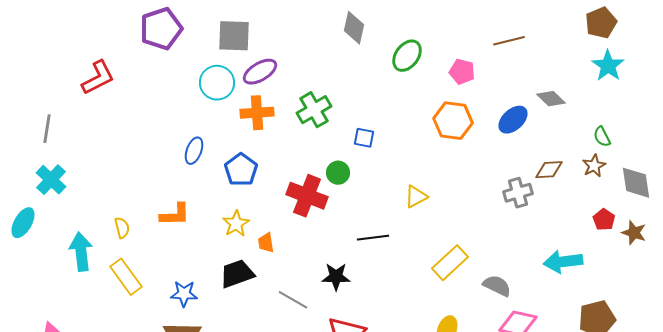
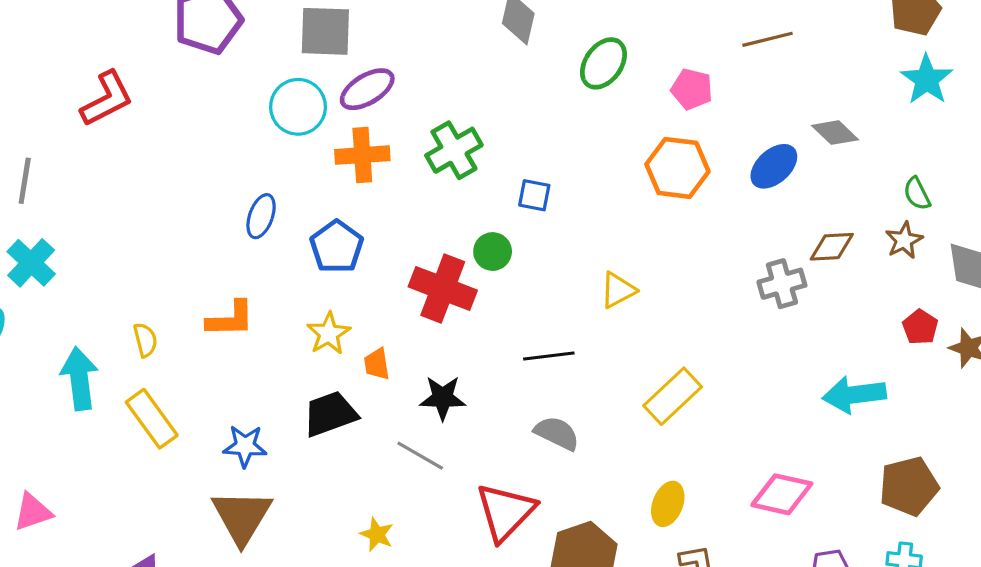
black star: (336, 277) -> (443, 398), moved
gray semicircle: (497, 286) -> (557, 433), moved

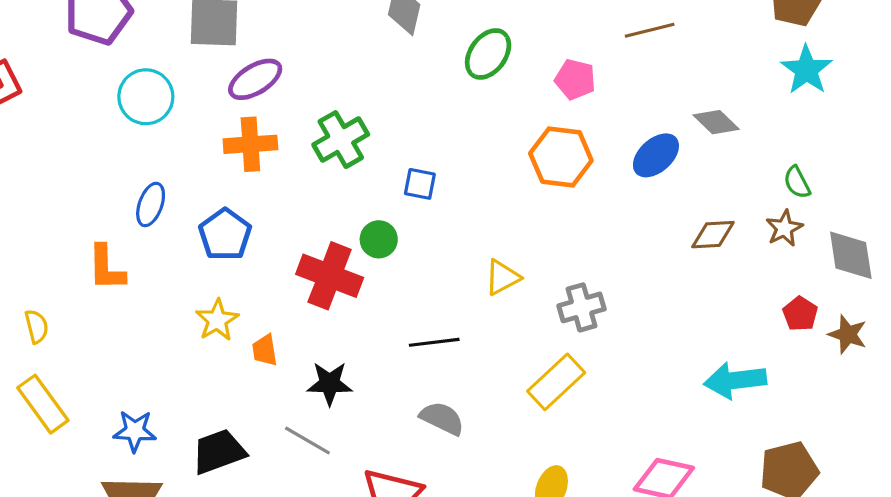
cyan circle: (298, 107) -> (146, 97), moved
gray cross: (782, 284) -> (582, 307), moved
orange L-shape: (231, 319) -> (106, 268), moved, turned 90
black trapezoid: (330, 414) -> (219, 452), moved

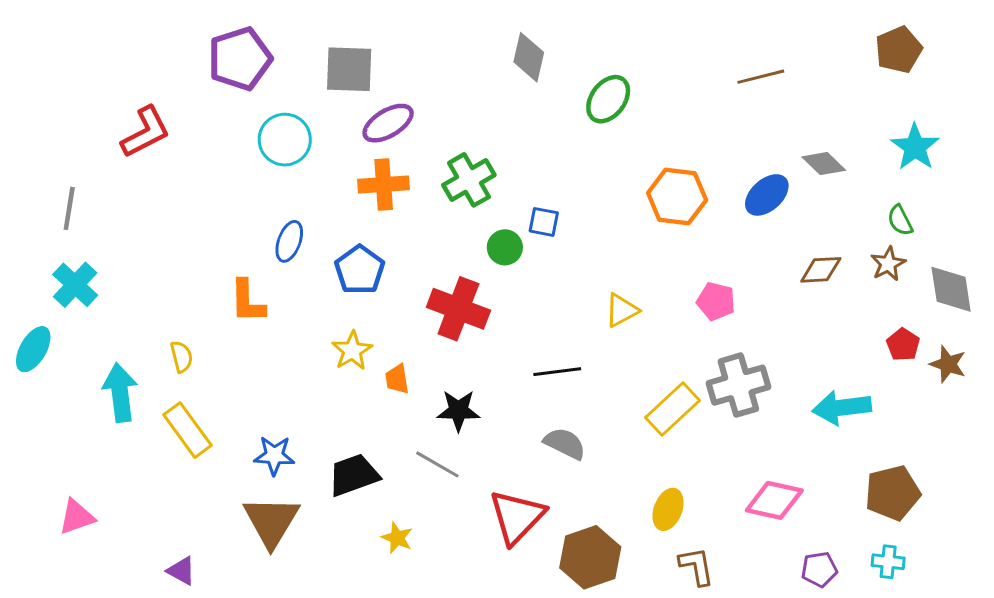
cyan star: (806, 70) -> (915, 147), moved
pink pentagon: (575, 79) -> (716, 301), moved
green circle: (379, 239) -> (505, 247), moved
gray cross: (582, 307) -> (738, 385), moved, size x1.4

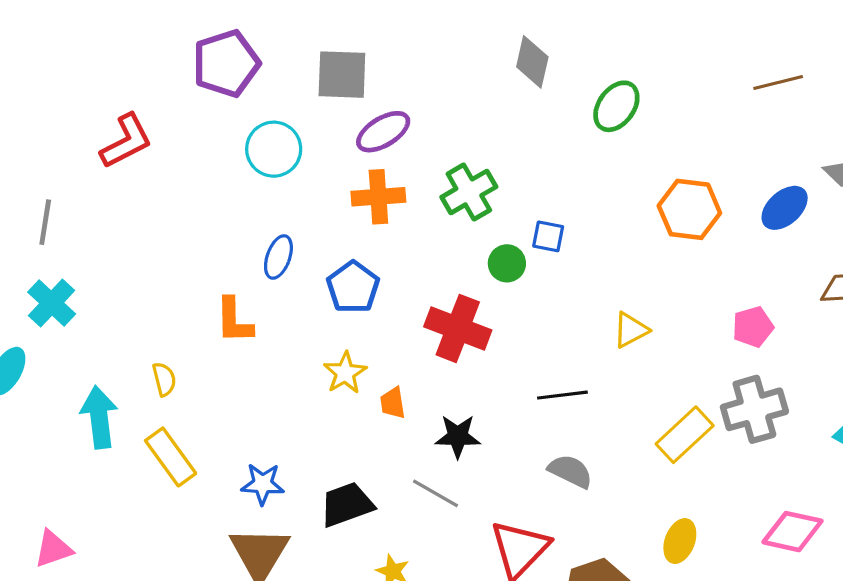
pink pentagon: (716, 301) -> (753, 327), moved, turned -30

